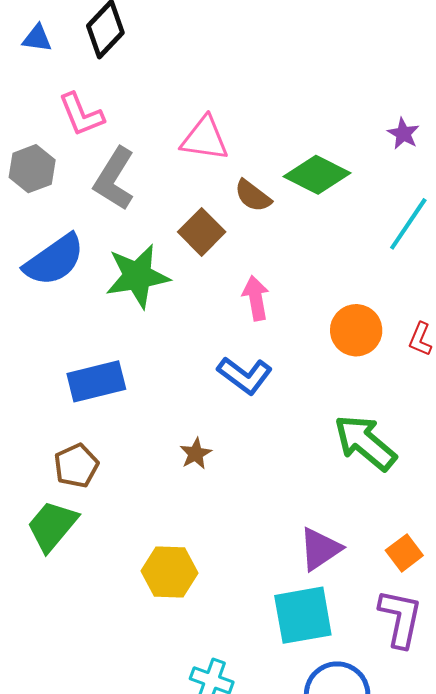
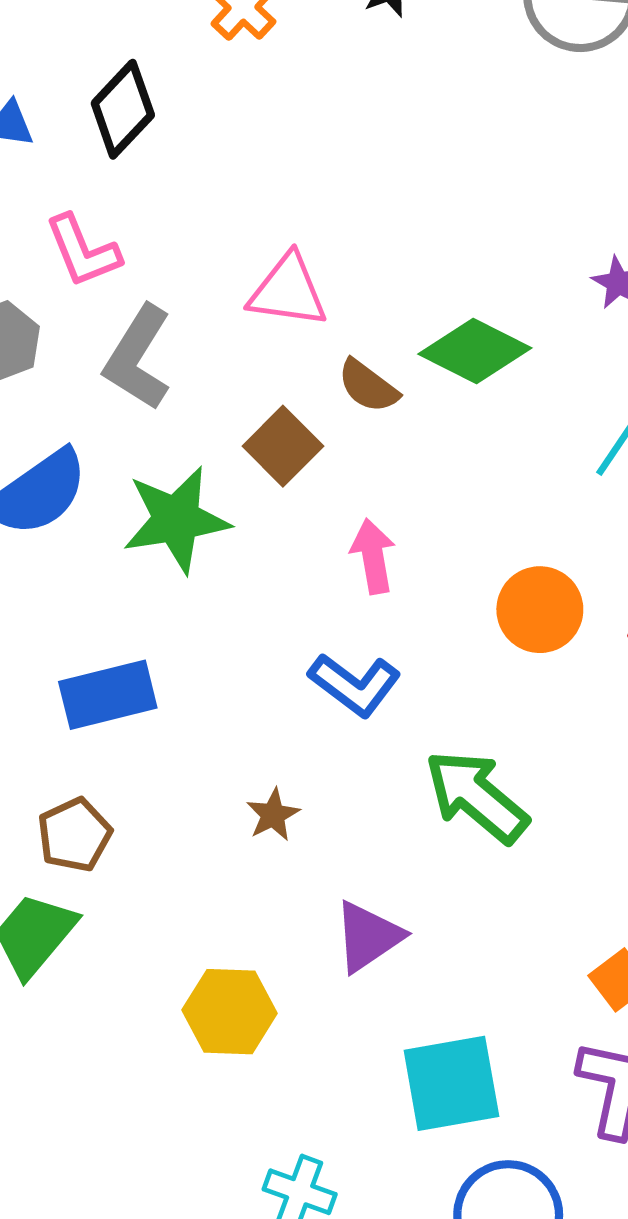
green arrow: (365, 443) -> (476, 796), moved
purple triangle: (320, 549) -> (368, 937), moved

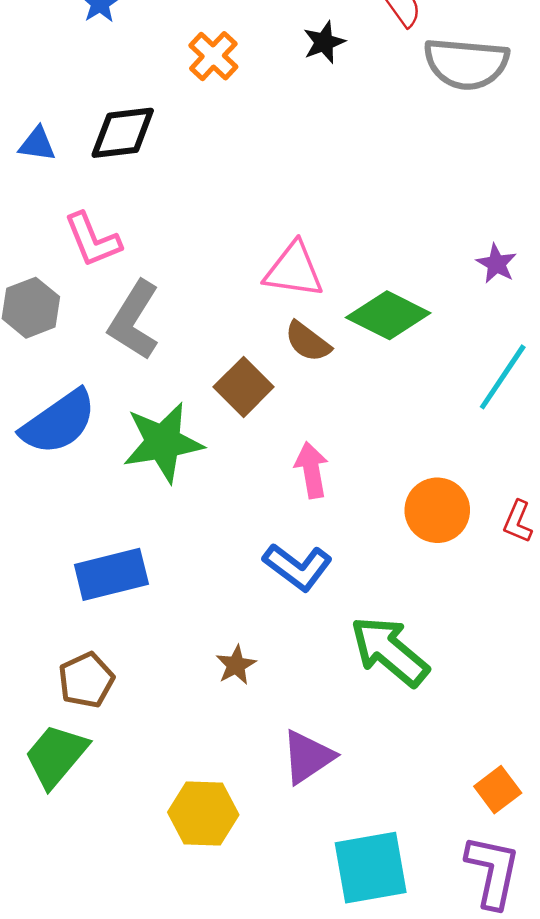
black diamond: (123, 109) -> (123, 133), turned 40
pink triangle: (288, 291) -> (294, 270), moved

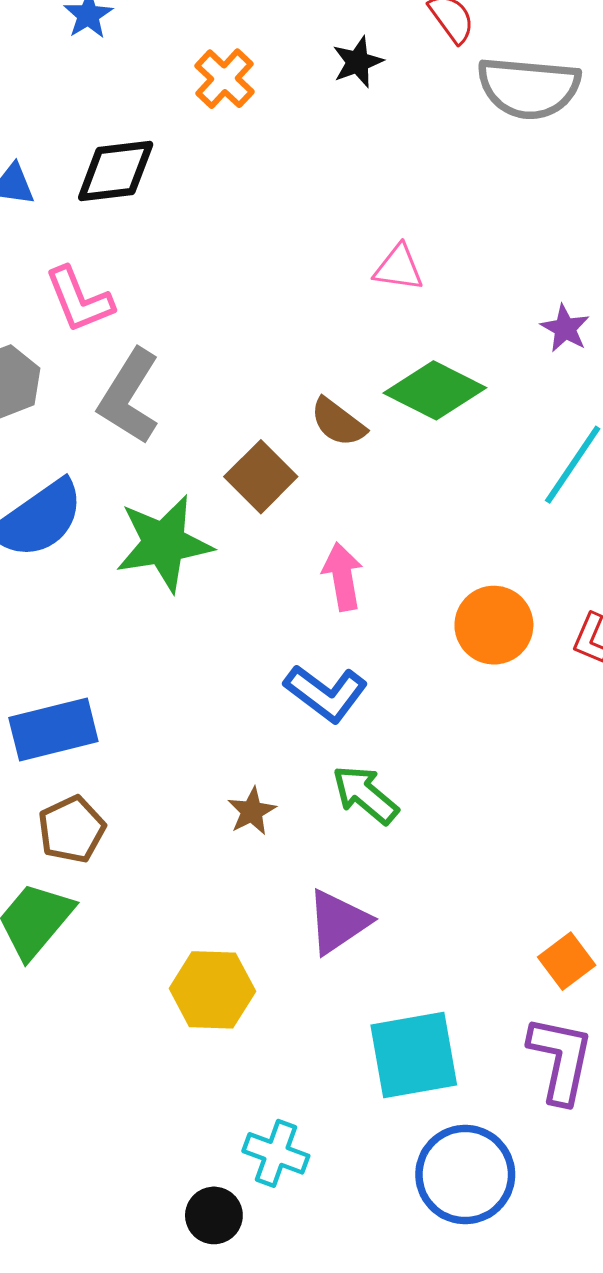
pink triangle: (294, 270) -> (399, 268), moved, size x0.7
blue rectangle: (111, 574) -> (53, 730), moved
green arrow: (389, 651) -> (365, 795), moved, size x0.7

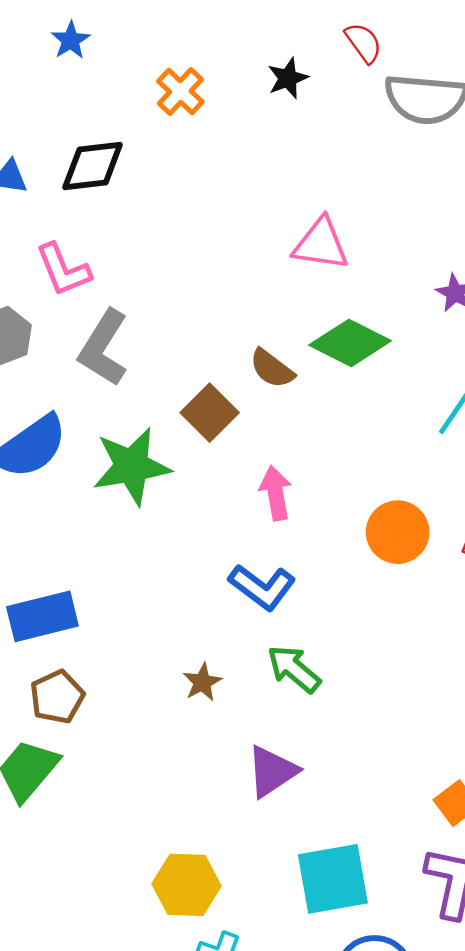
pink triangle: (399, 268) -> (321, 244), size x1.4
yellow hexagon: (212, 990) -> (186, 885), moved

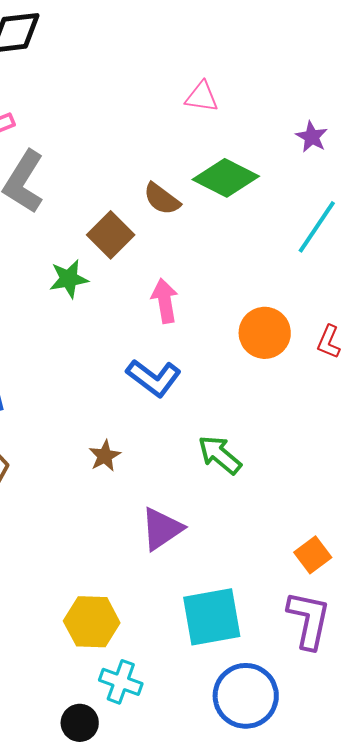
pink triangle: (321, 244) -> (202, 97), size x0.7
green star: (132, 466) -> (69, 279), moved, size x0.6
green arrow: (294, 669) -> (220, 455), moved

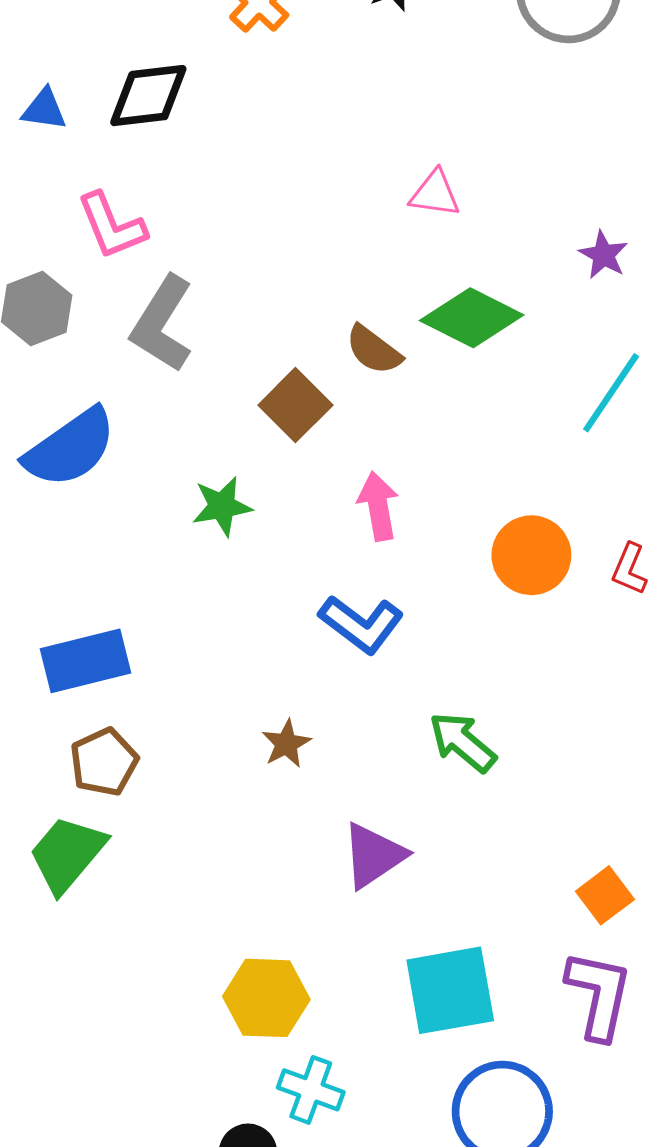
green star: (69, 279) -> (222, 506), moved

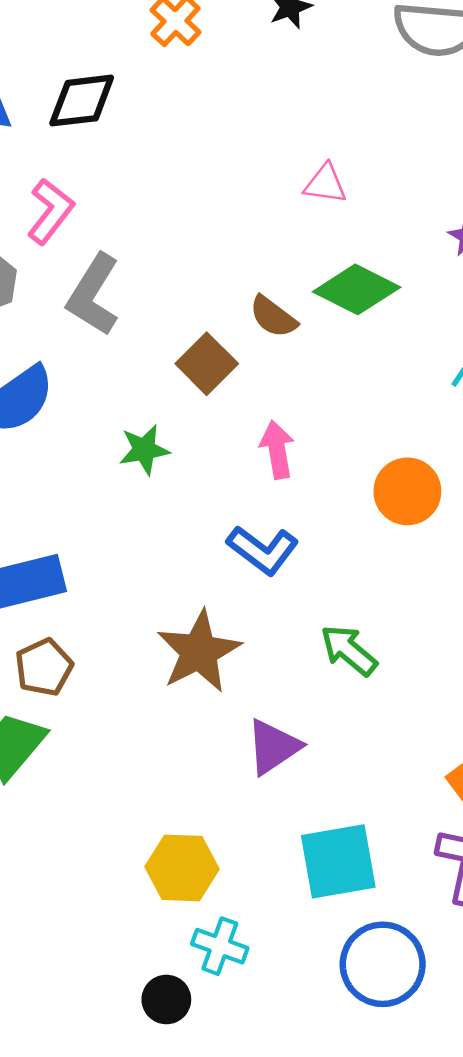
pink L-shape: (112, 226) -> (50, 211), turned -120
brown star: (286, 744) -> (199, 652), size x2.0

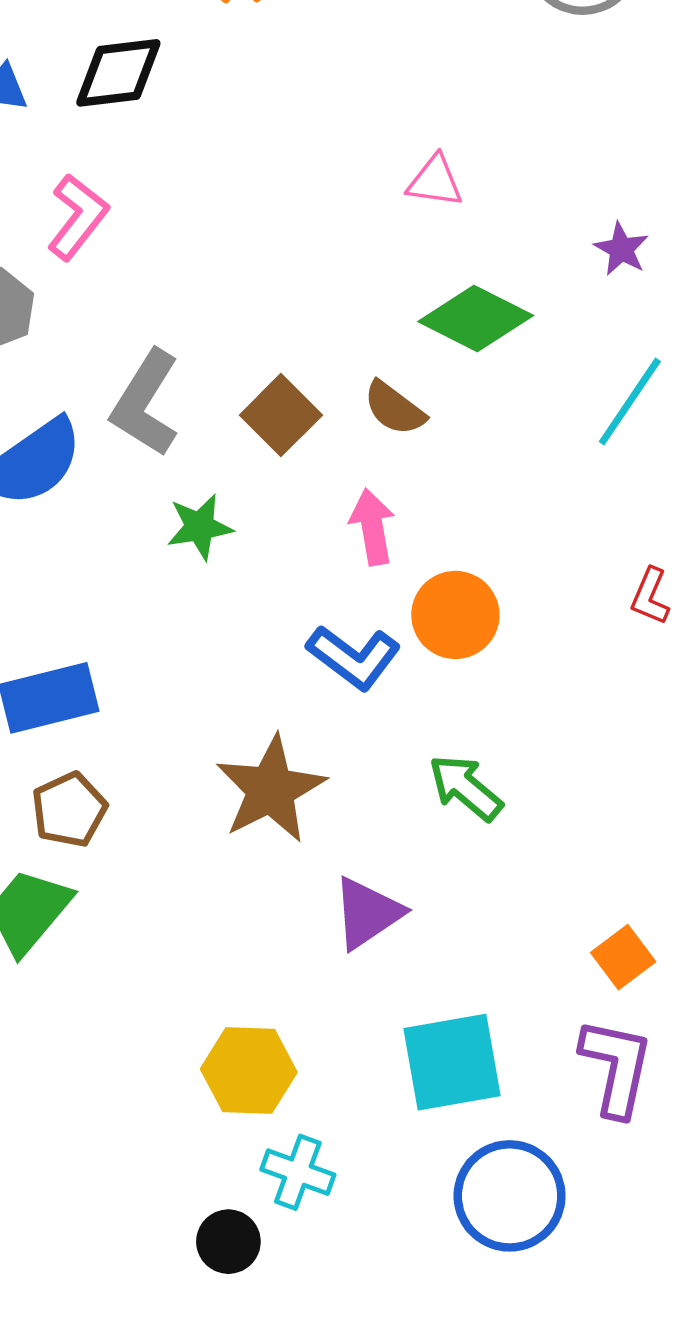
gray L-shape: (93, 295) -> (145, 403), moved
brown semicircle: (273, 317) -> (394, 408), moved
orange circle: (407, 491) -> (455, 615), moved

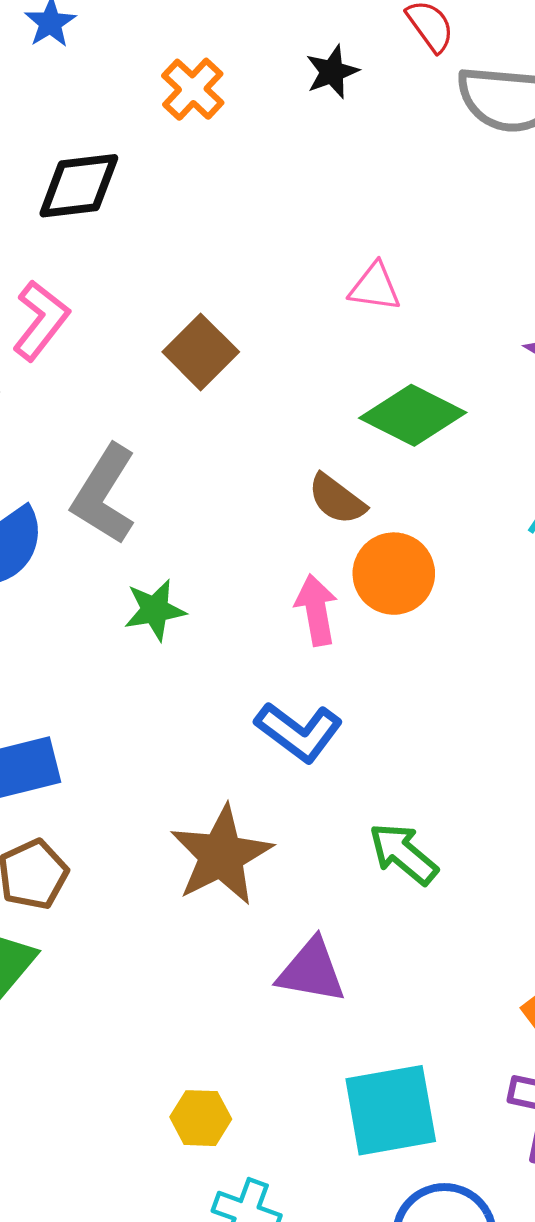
brown square: (281, 415) -> (201, 352), moved
orange circle: (455, 615) -> (394, 574), moved
purple triangle: (367, 913) -> (311, 971), turned 44
yellow hexagon: (249, 1071) -> (201, 1118), size x0.7

